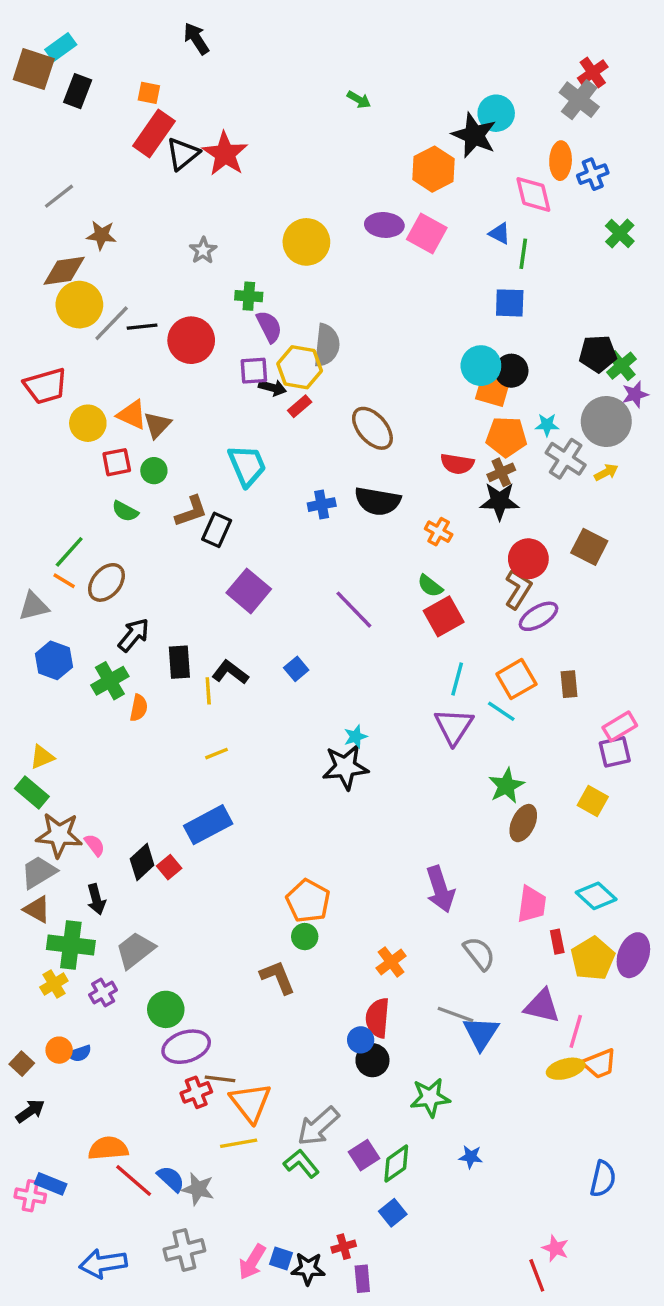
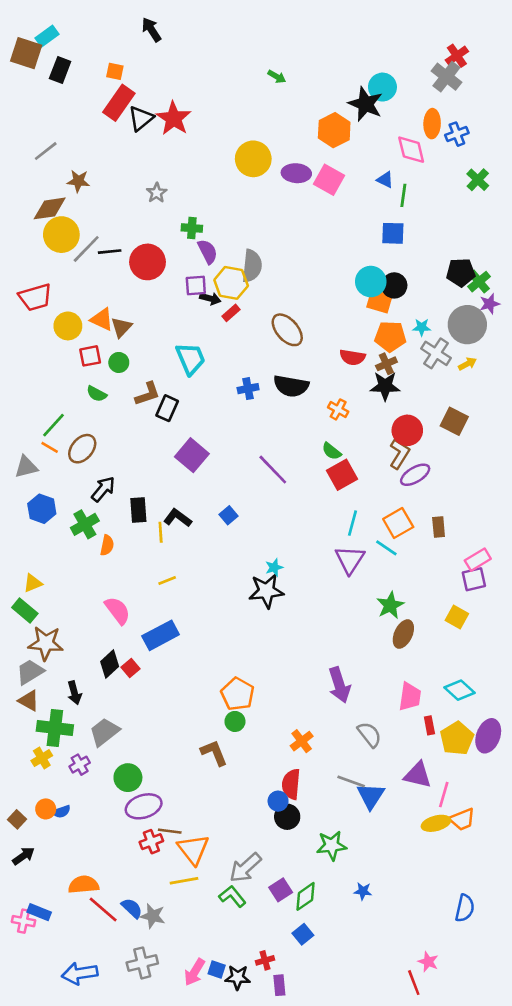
yellow circle: (306, 242) -> (253, 159), moved
pink semicircle: (95, 845) -> (117, 611), moved, size x1.6

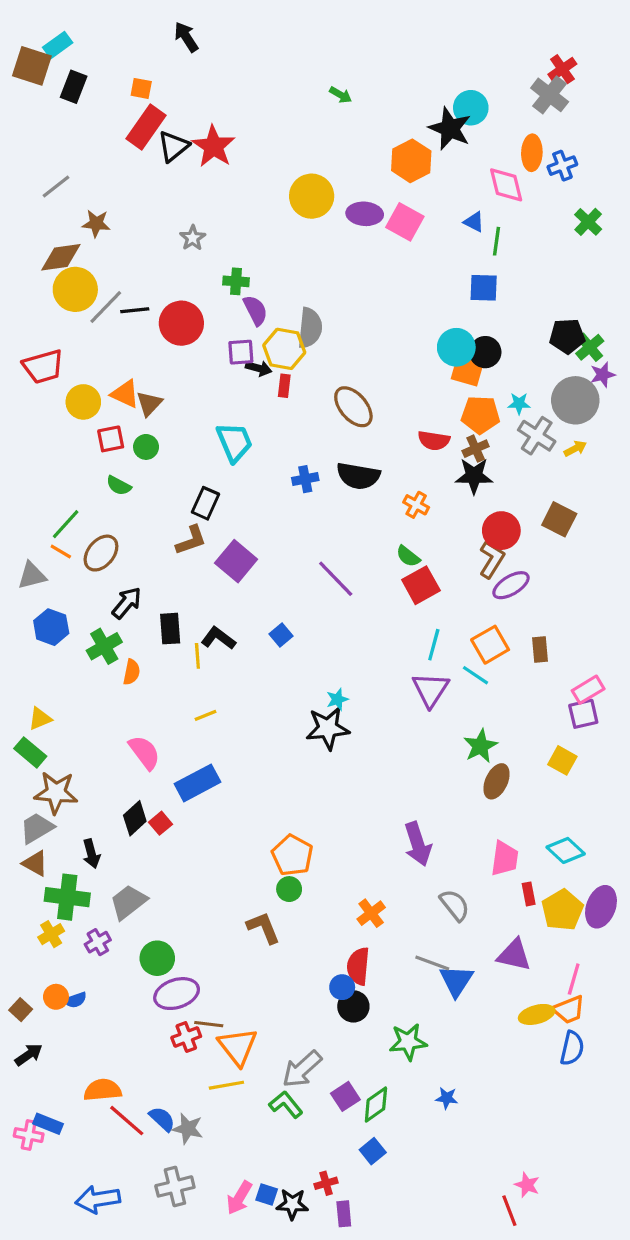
red rectangle: (231, 313) -> (284, 386), turned -42
brown L-shape: (148, 394) -> (191, 540), moved
pink line: (444, 795) -> (574, 979), moved
blue semicircle: (465, 908) -> (572, 1048), moved

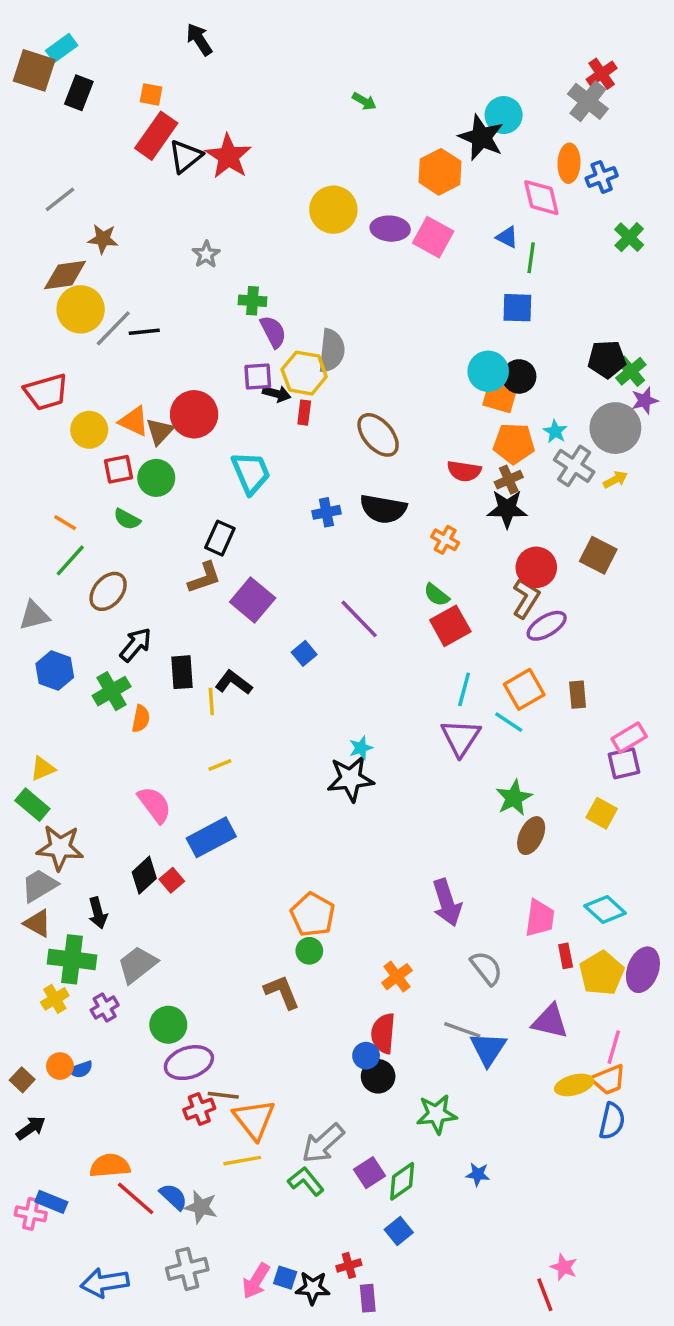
red circle: (181, 323) -> (194, 414), moved
cyan star: (519, 404) -> (555, 431), turned 30
green circle: (146, 447) -> (156, 478), size x1.4
orange line: (61, 551) -> (65, 523), moved
blue square: (281, 635) -> (304, 653), moved

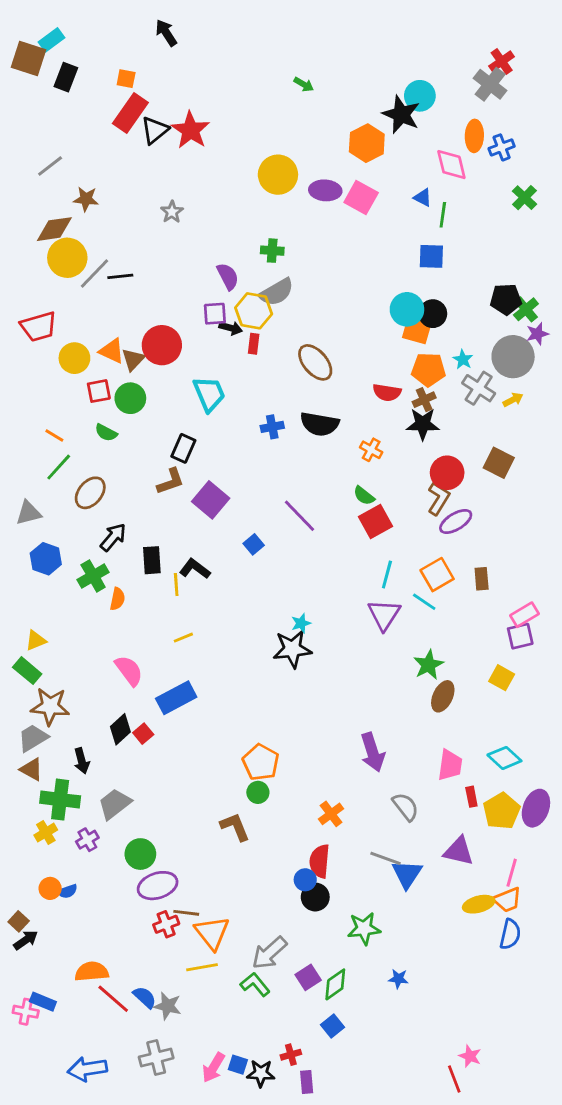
green cross: (253, 301) -> (272, 251), moved
gray semicircle: (332, 351) -> (277, 292), turned 54
brown square: (22, 1080) -> (19, 921), moved

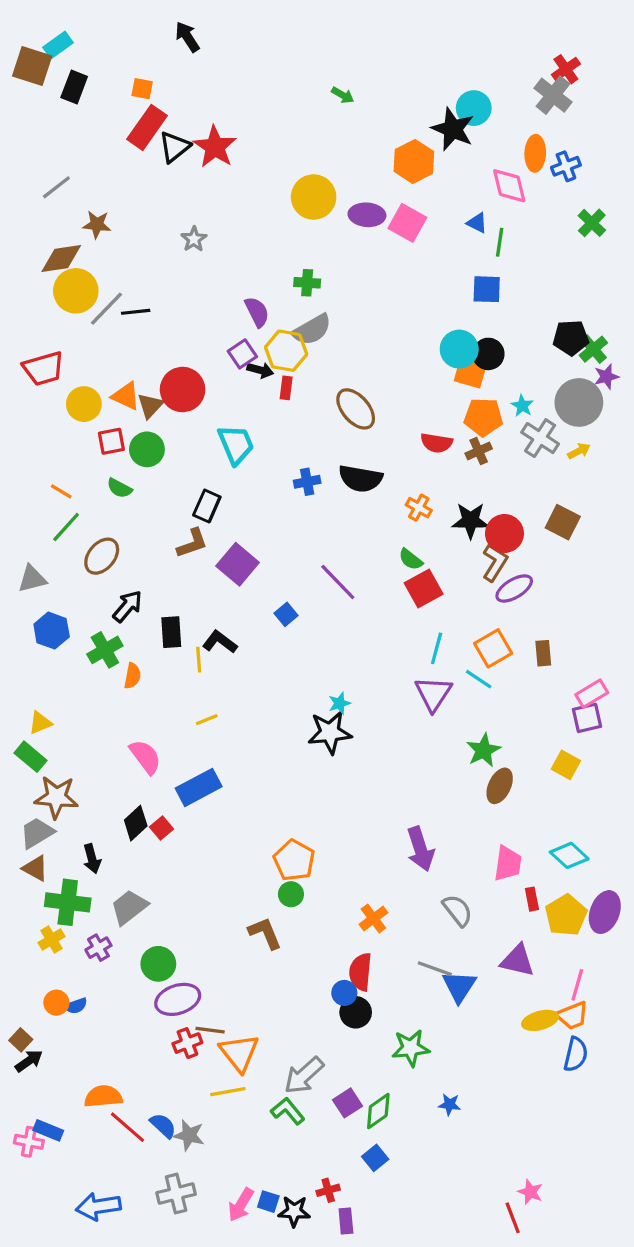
purple square: (215, 314) -> (242, 354), turned -30
black star: (423, 424) -> (471, 521), moved

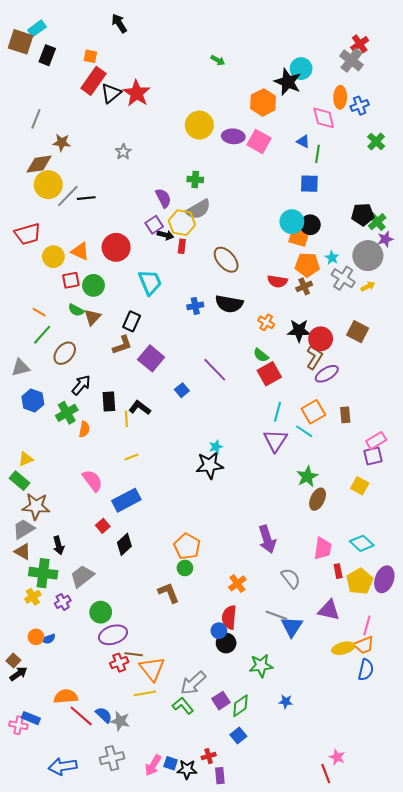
gray line: (56, 187) -> (36, 119), turned -30
brown triangle: (150, 406) -> (92, 317), moved
black diamond: (136, 823) -> (124, 544), moved

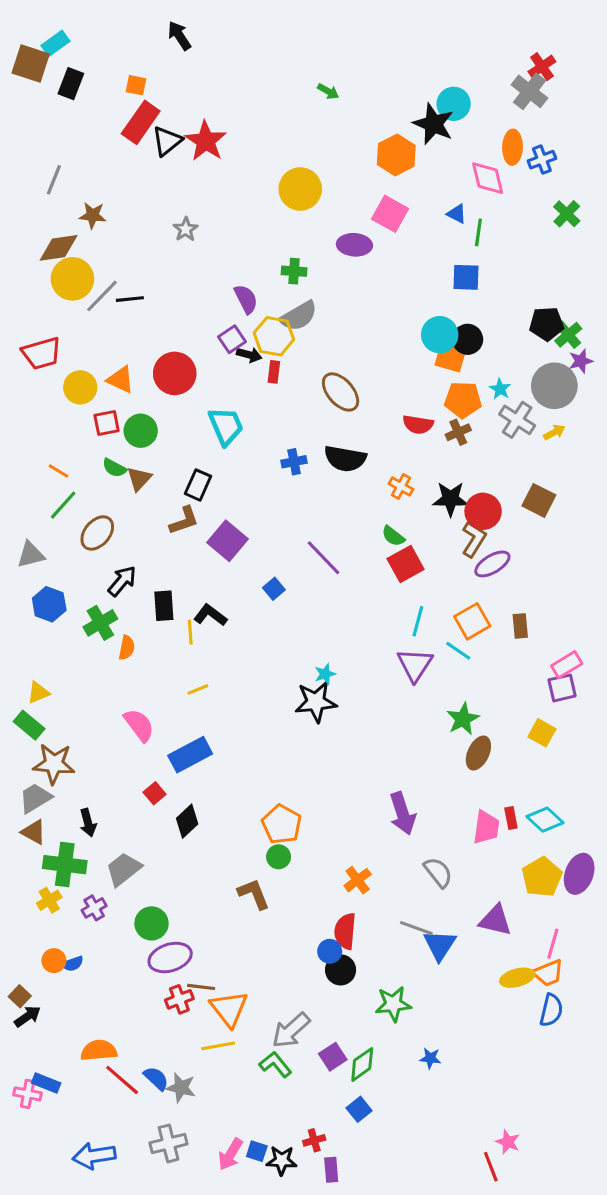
purple ellipse: (233, 136) -> (354, 245), moved
red rectangle: (338, 571) -> (511, 818), moved

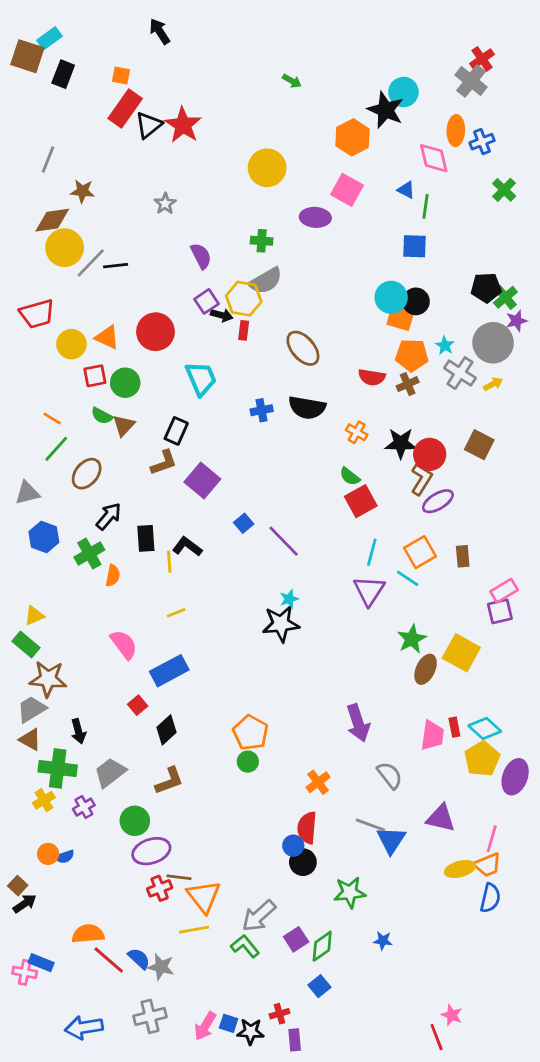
purple semicircle: (246, 299) -> (201, 256), moved
purple line: (323, 558) -> (284, 541), moved
yellow square: (542, 733) -> (461, 653), moved, size x1.5
yellow pentagon: (542, 877) -> (482, 759), moved
brown L-shape: (254, 894) -> (169, 781), moved, turned 92

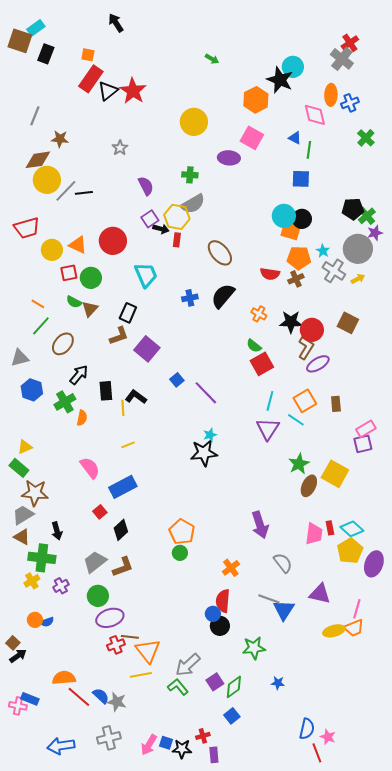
black semicircle: (307, 408) -> (223, 296), turned 120
gray trapezoid: (110, 773) -> (95, 562), moved
blue semicircle: (490, 898) -> (307, 729), moved

